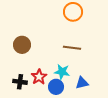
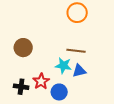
cyan star: (62, 72) -> (63, 66), moved
blue triangle: (82, 83) -> (79, 71), moved

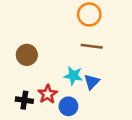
brown line: (76, 51) -> (92, 46), moved
blue triangle: (79, 71) -> (92, 82), turned -32

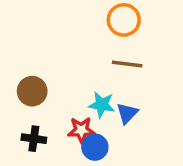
brown circle: (27, 55) -> (32, 91), moved
red star: (48, 94) -> (81, 130), moved, turned 30

